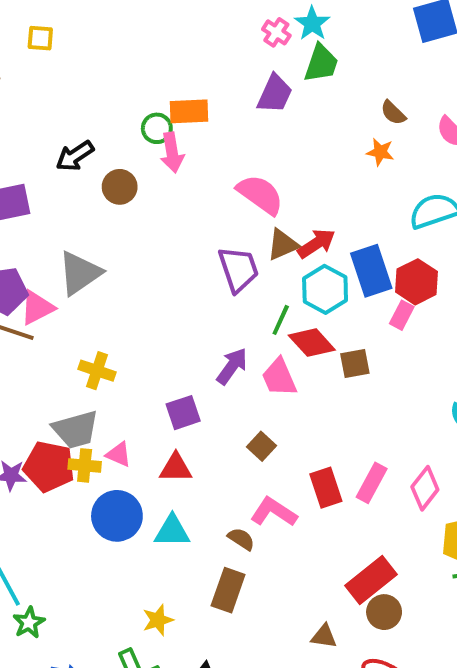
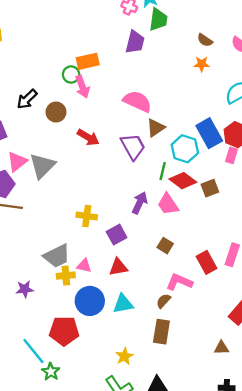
red arrow: (316, 244) -> (88, 137), moved, turned 75
pink triangle: (37, 308) -> (17, 162), moved
yellow cross: (97, 371) -> (87, 216), moved
red pentagon: (49, 466) -> (64, 331), moved
brown semicircle: (241, 539) -> (164, 301), turned -70

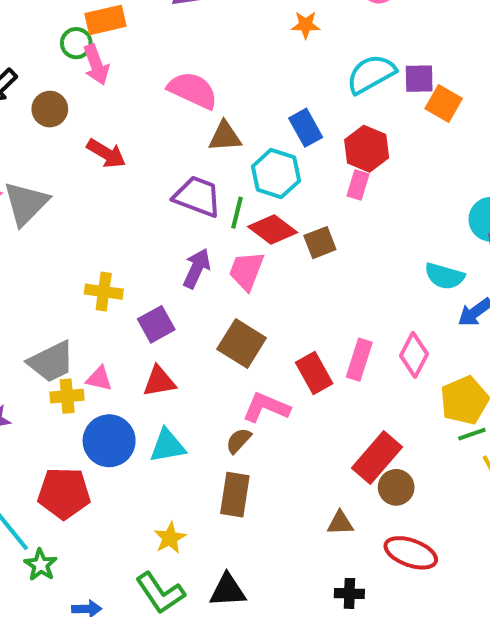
brown triangle: (156, 128) -> (225, 136), turned 30
blue rectangle: (209, 133) -> (306, 128), moved, size x0.7
purple trapezoid: (133, 147) -> (197, 196), moved, turned -40
pink trapezoid: (168, 204) -> (246, 271), turned 55
brown square: (165, 246) -> (242, 344), size x1.6

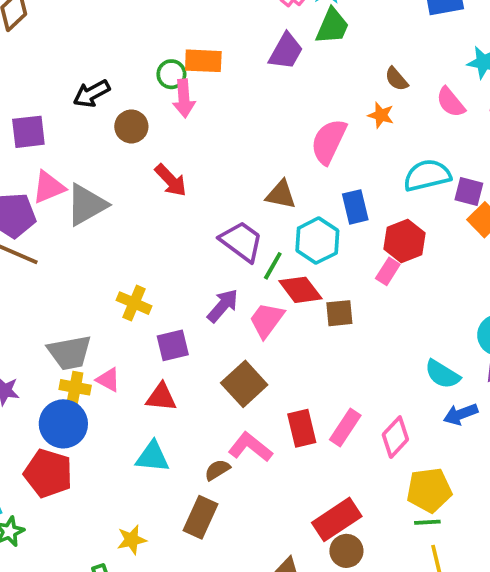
pink semicircle: (193, 90) -> (329, 141), moved, turned -105
blue circle: (109, 441) -> (63, 424), moved

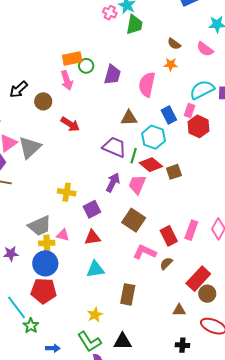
purple trapezoid: (286, 51) -> (112, 75), moved
green circle: (171, 74) -> (86, 66), moved
pink rectangle: (388, 271) -> (189, 110), moved
brown semicircle: (217, 470) -> (166, 263), moved

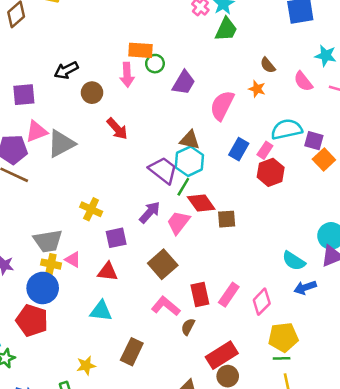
blue rectangle: (169, 115) -> (239, 149), turned 42
cyan hexagon: (153, 137) -> (189, 161), moved
brown semicircle: (166, 263) -> (188, 327), turned -32

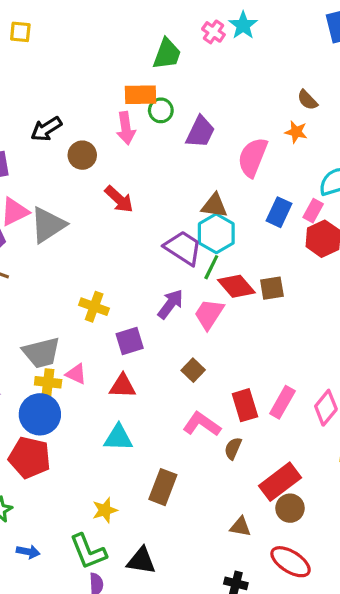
green trapezoid: (226, 29) -> (167, 54), moved
brown square: (227, 219) -> (272, 288), moved
brown square: (163, 264) -> (193, 370), size x0.6

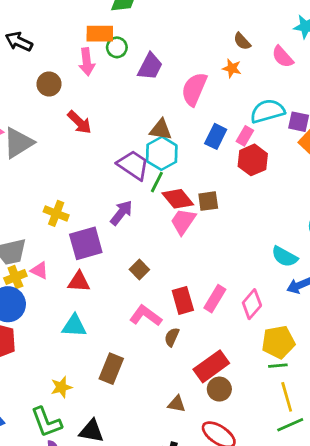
black arrow: (46, 129) -> (19, 42), moved, turned 56
pink trapezoid: (209, 314) -> (183, 221), moved
purple square: (130, 341) -> (86, 243), size x1.4
yellow cross: (48, 382) -> (15, 277), turned -30

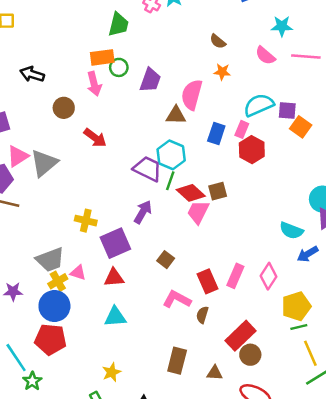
brown semicircle: (242, 41) -> (218, 41), moved
brown triangle: (161, 130) -> (176, 115), moved
brown rectangle: (111, 369) -> (177, 361), moved

